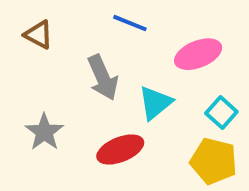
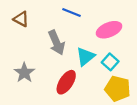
cyan square: (221, 113) -> (110, 62), moved
red ellipse: (120, 150) -> (66, 82), turned -35

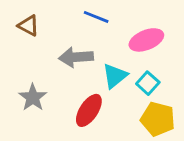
gray arrow: (57, 43) -> (76, 57), turned 110

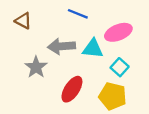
cyan triangle: (115, 76) -> (93, 49), moved, turned 45
gray star: (33, 97) -> (36, 67), moved
yellow pentagon: (158, 119) -> (113, 96), moved

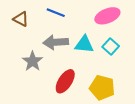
blue line: (78, 14) -> (56, 13), moved
pink ellipse: (118, 32) -> (107, 16), moved
cyan square: (120, 67) -> (111, 46), moved

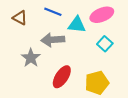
cyan triangle: (84, 44) -> (77, 25), moved
yellow pentagon: (102, 88) -> (97, 83), turned -30

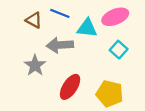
brown triangle: (20, 18) -> (34, 20), moved
yellow pentagon: (97, 83) -> (110, 94), turned 30

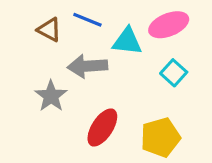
yellow pentagon: (110, 94) -> (160, 137), turned -30

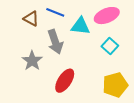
gray arrow: (87, 66) -> (55, 42), turned -105
yellow pentagon: (160, 137) -> (115, 85), moved

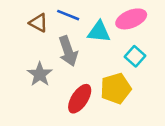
yellow pentagon: (115, 85) -> (116, 88), moved

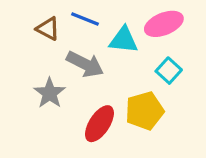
gray arrow: (68, 51) -> (85, 64), turned -44

